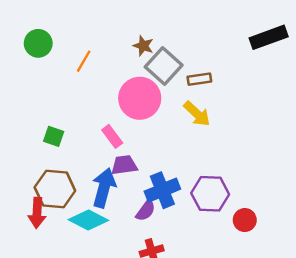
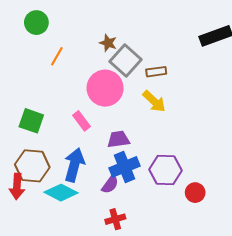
green circle: (38, 43) -> (36, 23), moved
green square: (54, 136) -> (31, 121), size x1.4
purple trapezoid: (124, 165) -> (118, 139), moved

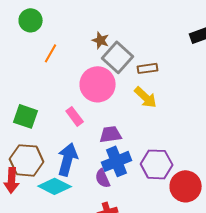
purple semicircle: (110, 184) -> (103, 178), turned 120
red circle: (195, 193) -> (186, 186), size x1.6

